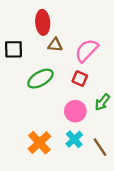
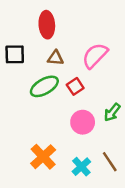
brown triangle: (55, 45) -> (55, 58), moved
red square: (80, 79) -> (75, 86), moved, turned 32
cyan cross: (74, 139) -> (81, 167), moved

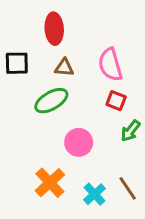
pink semicircle: (95, 56) -> (110, 65), turned -60
red square: (75, 86) -> (116, 101), moved, turned -35
pink circle: (83, 122) -> (79, 142), moved

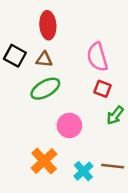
black square: (17, 63) -> (15, 56), turned 30
brown triangle: (64, 68) -> (44, 59), moved
brown line: (128, 188) -> (113, 166), turned -50

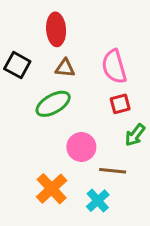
brown triangle: (44, 59) -> (65, 68), moved
red square: (102, 89) -> (120, 104), turned -36
brown line: (113, 166) -> (113, 171), moved

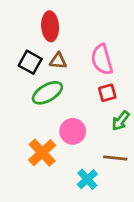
black square: (17, 65) -> (30, 62), moved
brown line: (113, 171) -> (115, 158), moved
orange cross: (52, 189) -> (42, 153), moved

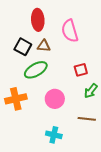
pink semicircle: (102, 60) -> (70, 31), moved
orange cross: (42, 153) -> (16, 99), moved, turned 30
cyan cross: (87, 179) -> (54, 135), moved, turned -35

